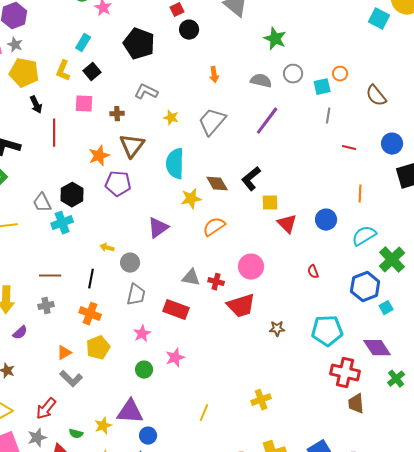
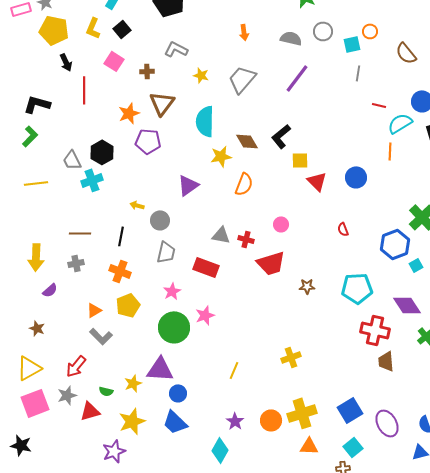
pink square: (84, 104) -> (114, 61), turned 30
orange semicircle: (214, 227) -> (244, 184), turned 145
cyan semicircle: (364, 236) -> (400, 123), moved
pink circle: (251, 267) -> (281, 224), size x0.6
green circle: (144, 370) -> (174, 327), size x1.8

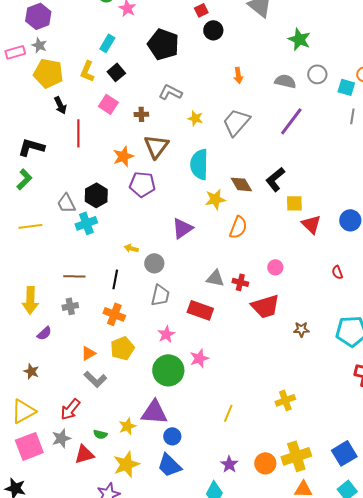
cyan square: (352, 44) -> (346, 87), turned 30

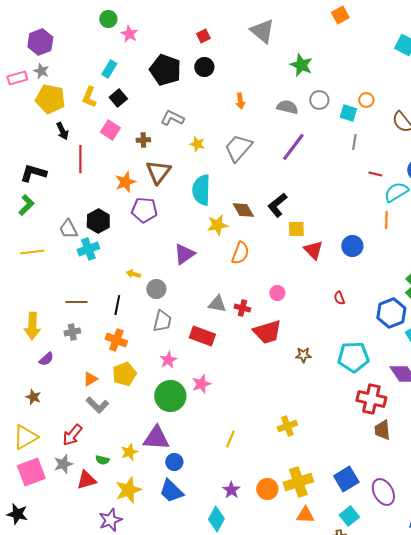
black circle: (213, 30) -> (204, 67), moved

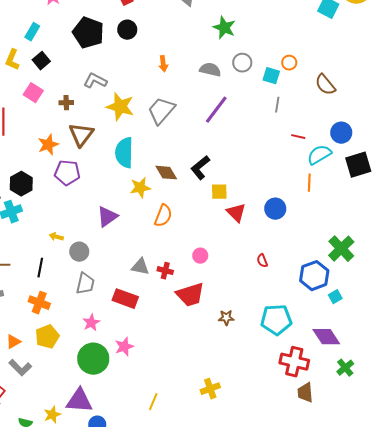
yellow star: (197, 144) -> (120, 107), size x1.8

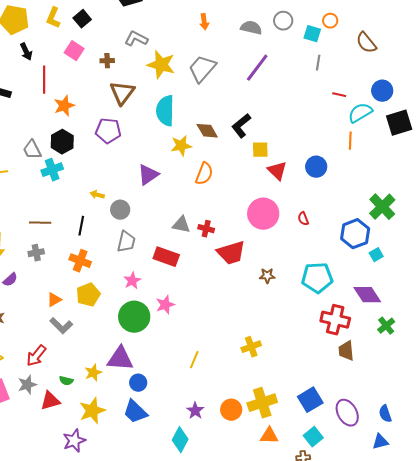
orange star: (48, 145) -> (64, 106), moved
pink circle: (200, 256) -> (263, 214), moved, size x2.0

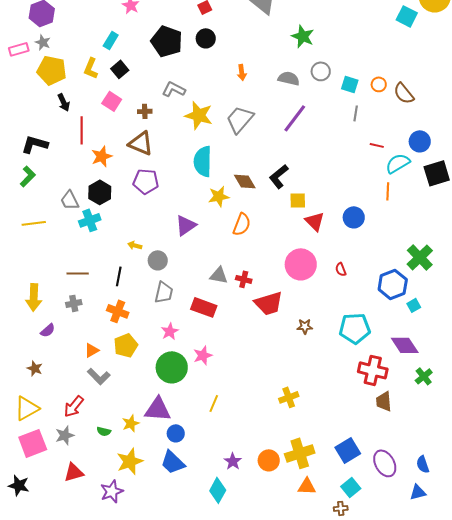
orange circle: (330, 21) -> (379, 84), moved
brown triangle: (122, 93) -> (141, 143), moved, turned -44
yellow line: (194, 360) -> (214, 403), moved
red triangle: (50, 401) -> (74, 472), moved

